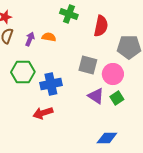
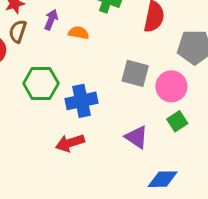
purple arrow: (30, 39) -> (51, 20), moved
purple triangle: (96, 96) -> (137, 137), moved

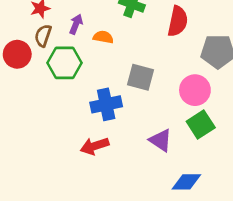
gray square: (135, 73) -> (140, 77), moved
green hexagon: (41, 83) -> (65, 63), moved
green square: (177, 121) -> (201, 125), size x1.4

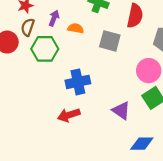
gray square: (140, 77) -> (110, 41), moved

